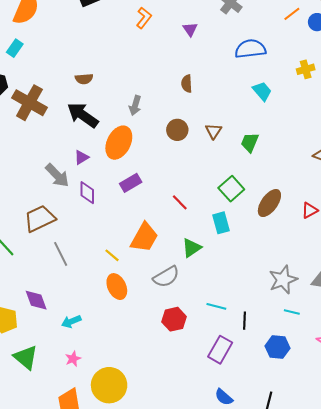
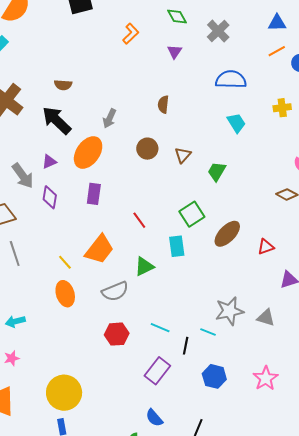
purple rectangle: (131, 183) -> (94, 194), turned -60
cyan line: (292, 312) -> (208, 332), moved
yellow circle: (109, 385) -> (64, 393), moved

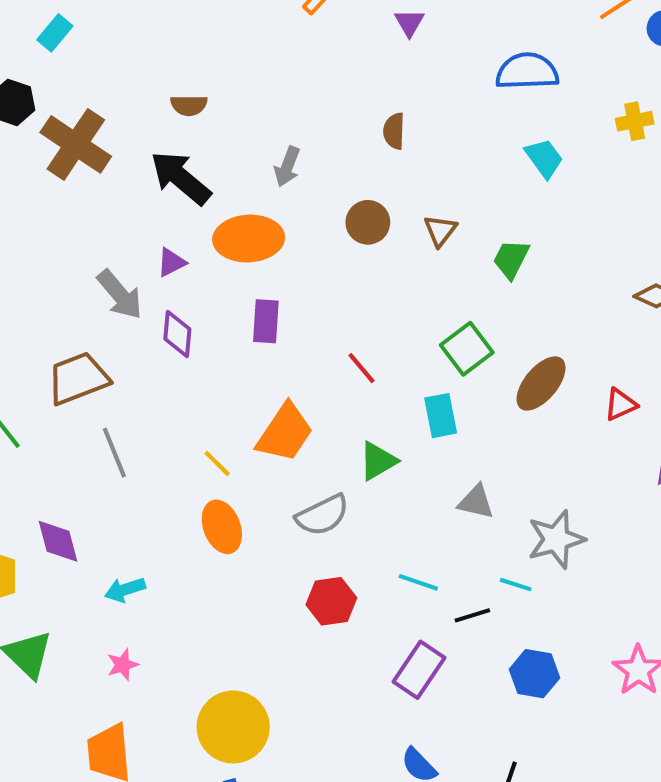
orange ellipse: (88, 153) -> (249, 239), turned 56
gray triangle: (266, 318) -> (476, 502), moved
black line: (186, 346) -> (472, 615), turned 66

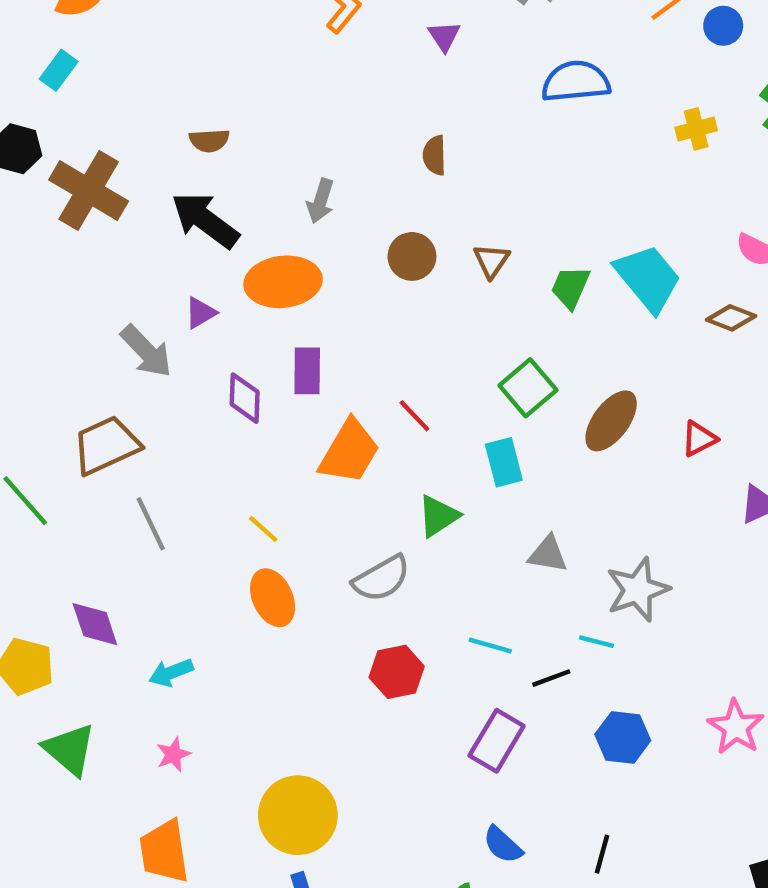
cyan trapezoid: (544, 158) -> (648, 278), moved, size x1.6
purple diamond: (177, 334) -> (245, 398), moved
orange trapezoid: (285, 433) -> (349, 452), moved

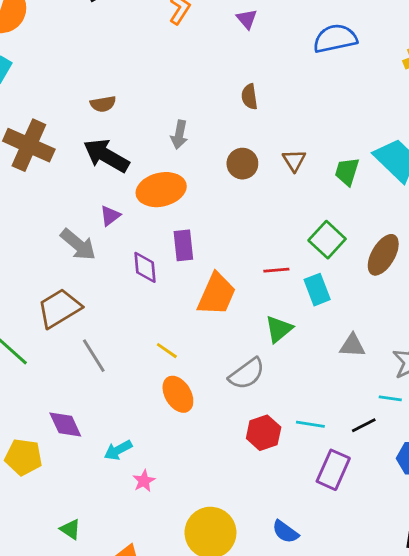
red line: (414, 416) -> (276, 270), moved, turned -45
cyan line: (490, 646) -> (310, 424), moved
green triangle: (70, 749) -> (70, 529), moved, size x0.6
pink star: (173, 754) -> (144, 481), moved
blue semicircle: (503, 845) -> (285, 532), moved

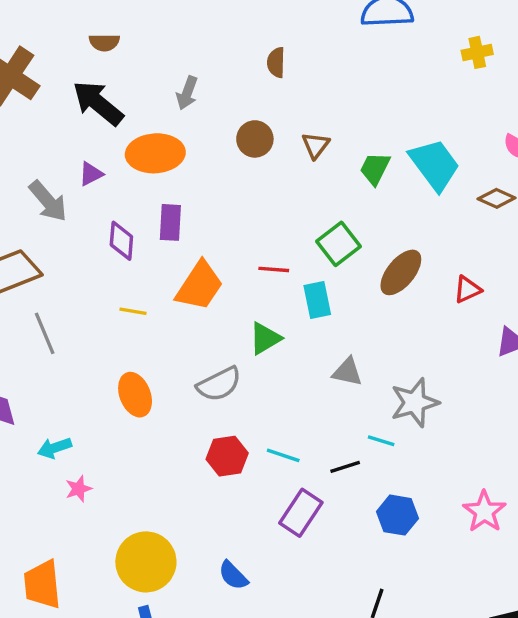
yellow line: (167, 351) -> (133, 311), moved, turned -35

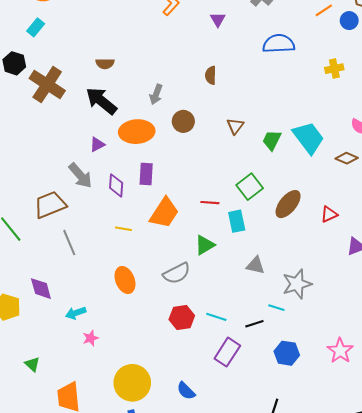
brown circle: (255, 139) -> (183, 121), moved
gray arrow: (48, 201) -> (80, 176), moved

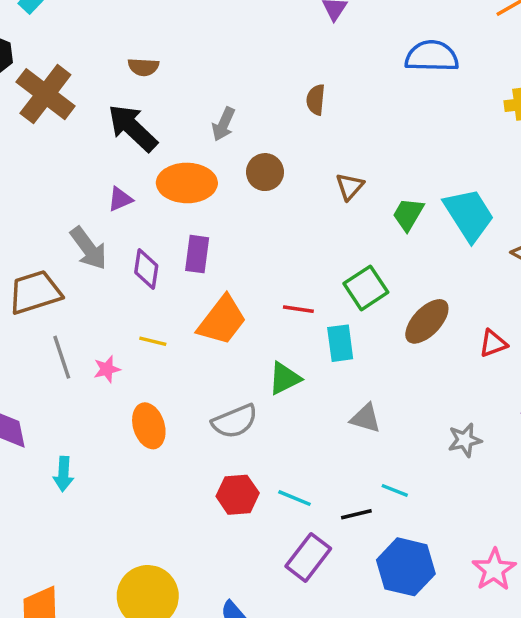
gray star: (297, 284) -> (465, 440), moved, size x0.7
cyan arrow: (76, 313) -> (63, 474), turned -72
pink star: (91, 338) -> (107, 369), moved
blue hexagon: (287, 353) -> (406, 567), size x1.4

